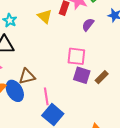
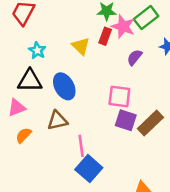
brown rectangle: (102, 77) -> (150, 123), size x1.5
blue ellipse: (15, 91) -> (64, 86), moved

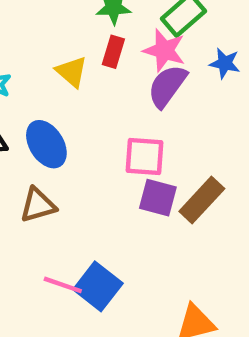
pink star: (123, 26) -> (164, 50), moved
purple semicircle: (135, 57) -> (167, 86), size x1.5
pink line: (81, 146) -> (63, 285), moved, turned -60

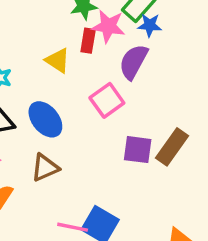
pink star: (164, 50) -> (108, 26), moved
blue star: (225, 63) -> (150, 25), moved
pink square: (144, 157) -> (107, 100), moved, turned -32

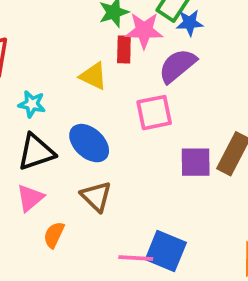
purple semicircle: (133, 62) -> (177, 66), turned 30
pink square: (107, 100) -> (154, 113), turned 32
brown triangle: (45, 168) -> (96, 196), turned -44

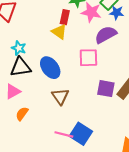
red rectangle: (124, 49) -> (65, 17), moved
cyan star: (32, 104) -> (19, 48), moved
brown triangle: (96, 196) -> (60, 96), moved

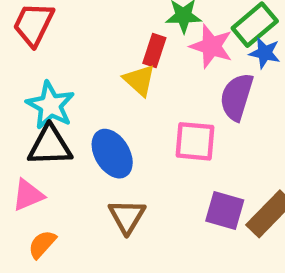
purple semicircle: (106, 35) -> (237, 97), turned -50
cyan star: (19, 48) -> (50, 105), size x1.5

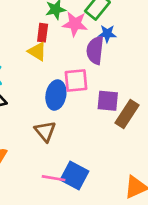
blue star: (265, 53) -> (107, 34), moved
blue ellipse: (112, 154) -> (56, 95), moved, turned 52
purple square: (225, 211) -> (108, 101), moved

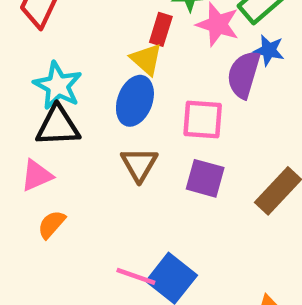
blue ellipse: (56, 95) -> (135, 101), moved
purple square: (108, 101) -> (205, 178), moved
brown triangle: (45, 131) -> (139, 164), moved

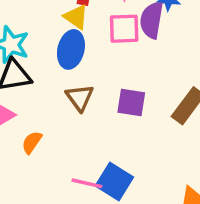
pink square: (203, 120) -> (124, 29), moved
orange semicircle: (52, 224) -> (32, 142), moved

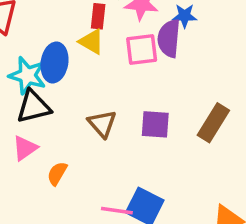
blue ellipse: (71, 49) -> (54, 62), moved

